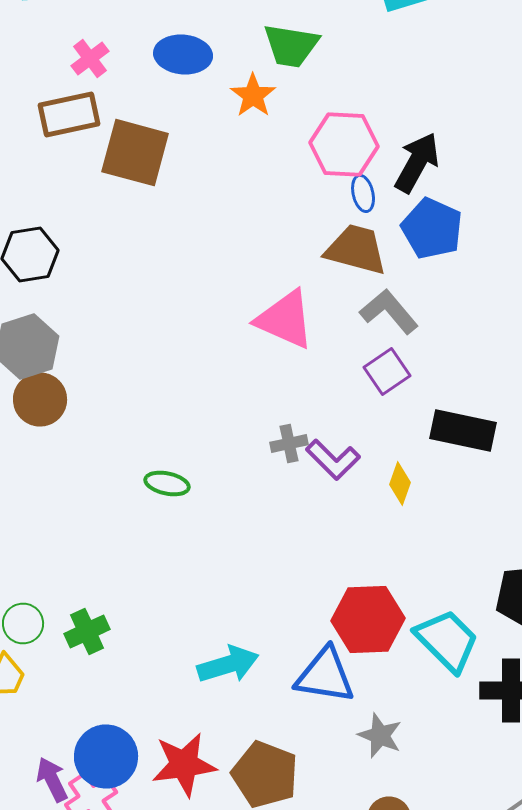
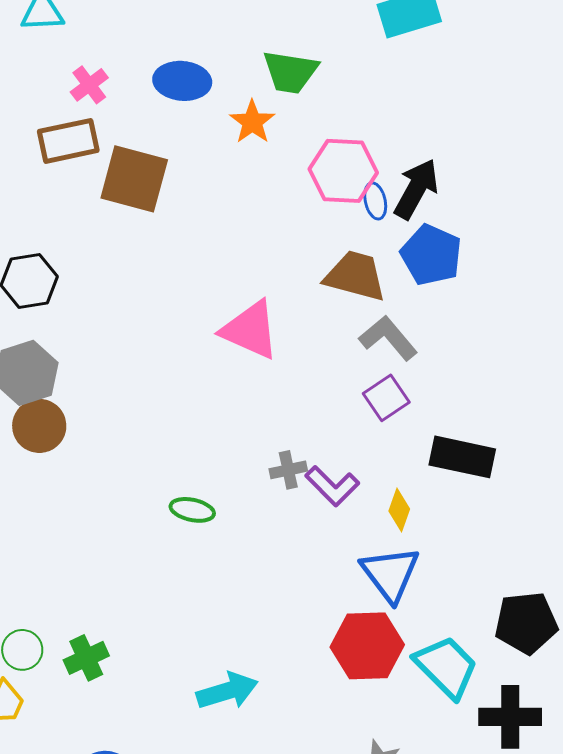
blue ellipse: (363, 194) -> (375, 201), moved
pink triangle: (285, 320) -> (250, 330), moved
green ellipse: (167, 484) -> (192, 510), moved
blue triangle: (325, 676) -> (390, 574), moved, turned 44

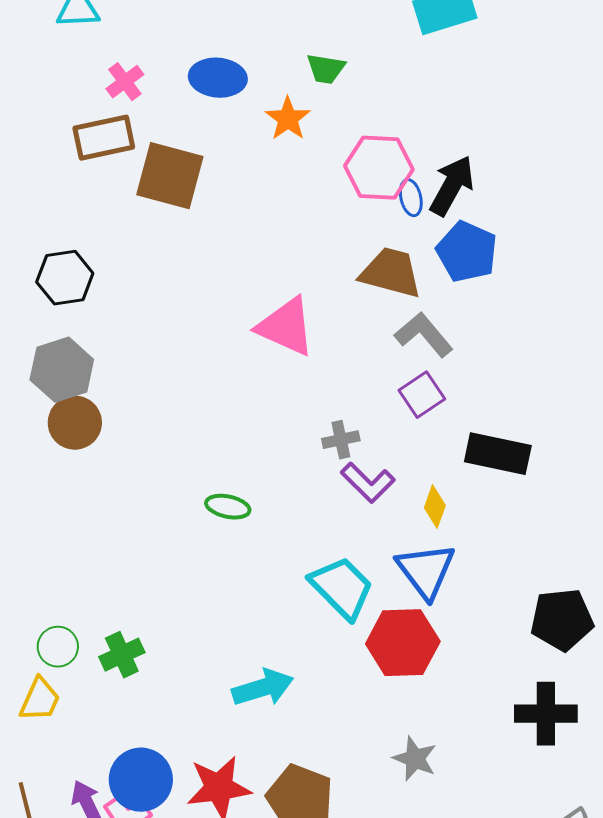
green trapezoid: (290, 72) -> (326, 69), size x0.7
gray cross: (288, 470) -> (341, 440), moved
cyan trapezoid: (446, 667) -> (342, 588), moved

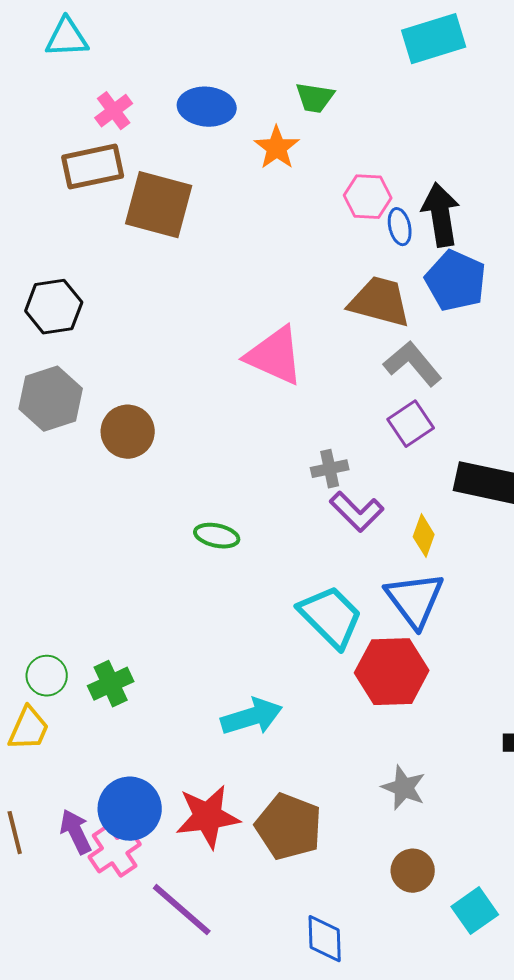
pink hexagon: (379, 168) -> (368, 197), size x0.7
black arrow: (452, 186) -> (441, 215), turned -38
brown circle: (75, 423) -> (128, 432), moved

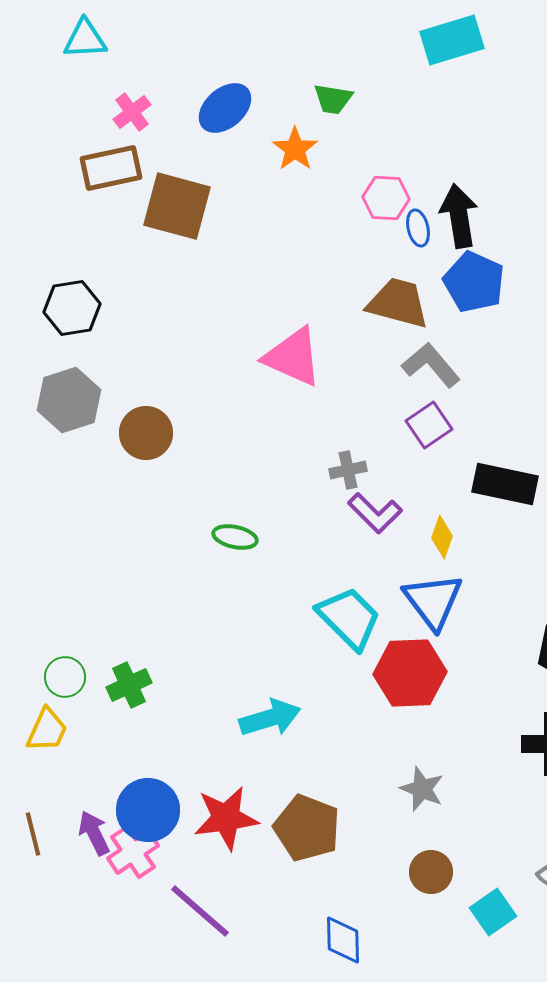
blue ellipse: (207, 107) -> (225, 108), turned -46

